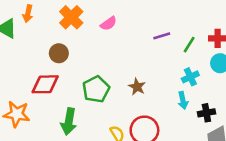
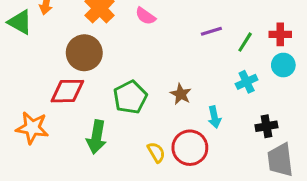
pink semicircle: (108, 23) -> (145, 16), turned 70
brown circle: (59, 53) -> (84, 53), size x1.5
cyan arrow: (183, 100) -> (214, 117), moved

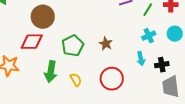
cyan circle: (283, 65) -> (175, 34), moved
cyan arrow: (214, 117) -> (141, 59), moved
yellow semicircle: (156, 152) -> (76, 80), moved

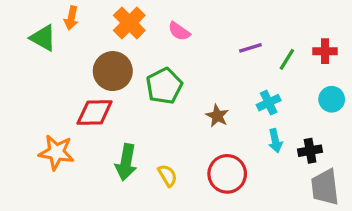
cyan cross: (149, 36) -> (269, 103), moved
green pentagon: (73, 46) -> (164, 86), moved

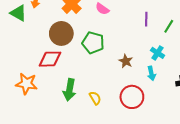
purple line: (250, 48) -> (146, 19), turned -72
green pentagon: (164, 86) -> (93, 43), turned -30
cyan cross: (269, 103) -> (158, 53), turned -32
cyan arrow: (275, 141) -> (151, 73), moved

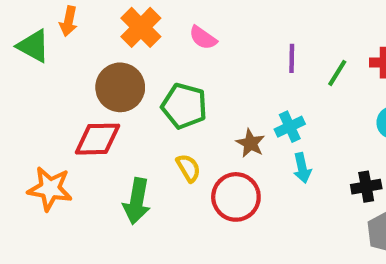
cyan cross: (158, 53) -> (290, 127), moved, turned 32
red circle: (132, 97) -> (236, 197), moved
yellow semicircle: (95, 98) -> (188, 168), moved

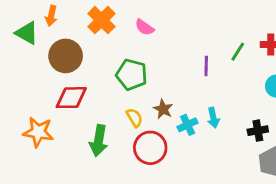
purple line: (292, 58) -> (206, 66), moved
brown circle: (120, 87) -> (66, 56), moved
cyan cross: (290, 127) -> (188, 125), moved
brown star: (250, 143) -> (163, 109), moved
red circle: (236, 197) -> (150, 148), moved

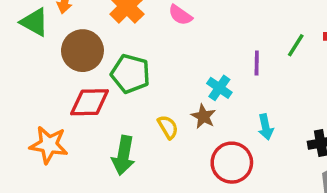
green pentagon: (132, 75) -> (130, 74), moved
cyan cross: (188, 125) -> (219, 88), moved, turned -30
red circle: (150, 148) -> (232, 163), moved

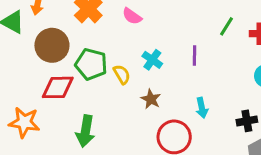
green line: (296, 45) -> (227, 26), moved
cyan cross: (219, 88) -> (152, 60), moved
yellow semicircle: (168, 127) -> (122, 74), moved

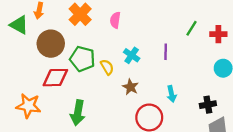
pink semicircle: (132, 16) -> (115, 20), turned 63

